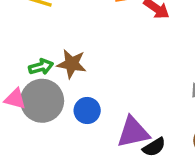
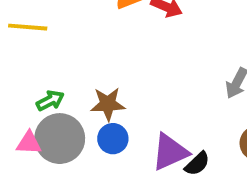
brown star: (72, 64) -> (108, 104), moved

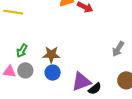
green arrow: (50, 101) -> (22, 51), turned 144
gray circle: (60, 139) -> (25, 70), size x0.6

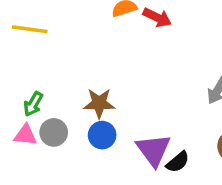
green arrow: (22, 51) -> (33, 104), moved
purple triangle: (81, 82) -> (153, 150), turned -45

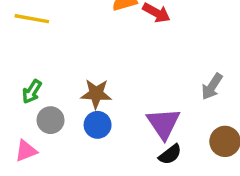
pink triangle: (25, 135) -> (26, 151), moved, turned -30
purple triangle: (153, 150) -> (163, 123), moved

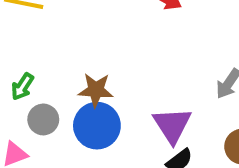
blue circle: (98, 125) -> (97, 126), size x1.5

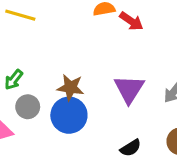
purple triangle: (172, 125) -> (129, 89), moved

